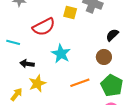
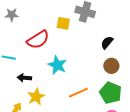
brown circle: (104, 57) -> (111, 66), moved

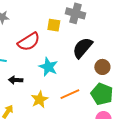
black semicircle: (107, 42) -> (83, 48), moved, size x1.6
yellow star: (36, 97) -> (39, 99), moved

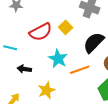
yellow square: (54, 25) -> (66, 27), moved, turned 32
orange line: (70, 94) -> (80, 70), moved

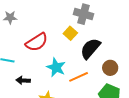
yellow square: (66, 27) -> (70, 33), moved

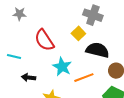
red semicircle: (37, 42) -> (44, 40), turned 85
black semicircle: (90, 49) -> (98, 50), turned 60

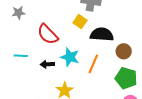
black arrow: (28, 77) -> (47, 64), moved
orange line: (84, 78) -> (93, 64), turned -36

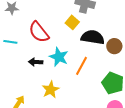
brown circle: (124, 51) -> (114, 46), moved
cyan line: (21, 56) -> (10, 42), moved

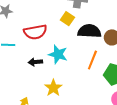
red semicircle: (39, 32) -> (35, 32), turned -55
orange line: (82, 66) -> (92, 60), moved

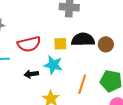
yellow square: (67, 19) -> (60, 44), moved, turned -32
orange line: (92, 60) -> (82, 84), moved

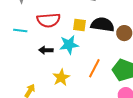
cyan star: (53, 65) -> (69, 45), turned -30

